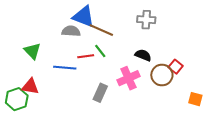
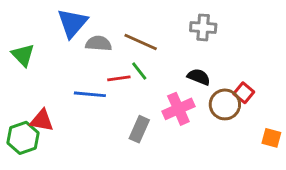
blue triangle: (84, 16) -> (72, 23), moved, turned 50
green triangle: (32, 51) -> (23, 55), moved

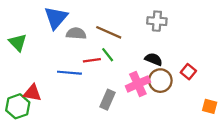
brown circle: (225, 104) -> (160, 81), moved

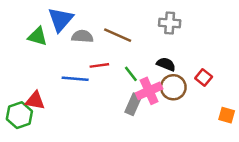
green triangle: (18, 42) -> (38, 36), moved, turned -30
green line: (108, 55) -> (131, 74), moved
gray rectangle: (108, 100) -> (133, 104), moved

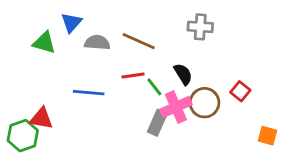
blue triangle: (61, 19) -> (71, 23), size x0.7
black semicircle: (166, 64) -> (183, 74), moved, turned 36
red line: (99, 65) -> (133, 76), moved

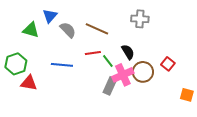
gray semicircle: (97, 43) -> (68, 30), turned 42
green hexagon: (23, 136) -> (16, 64), moved

